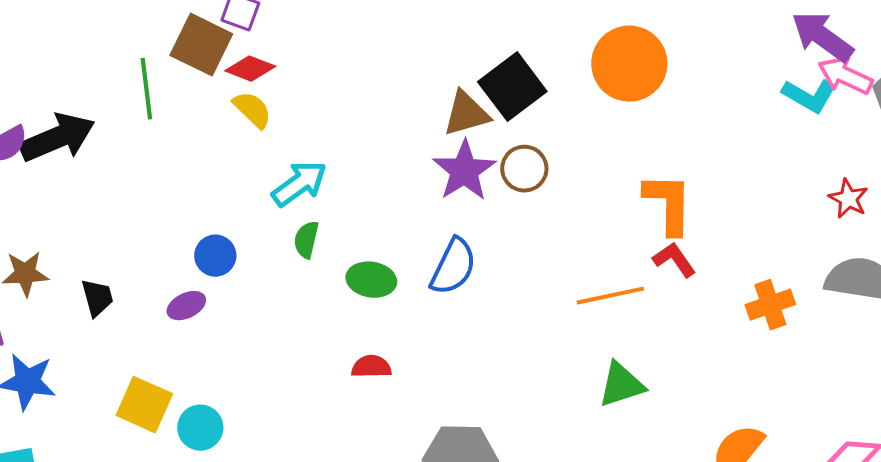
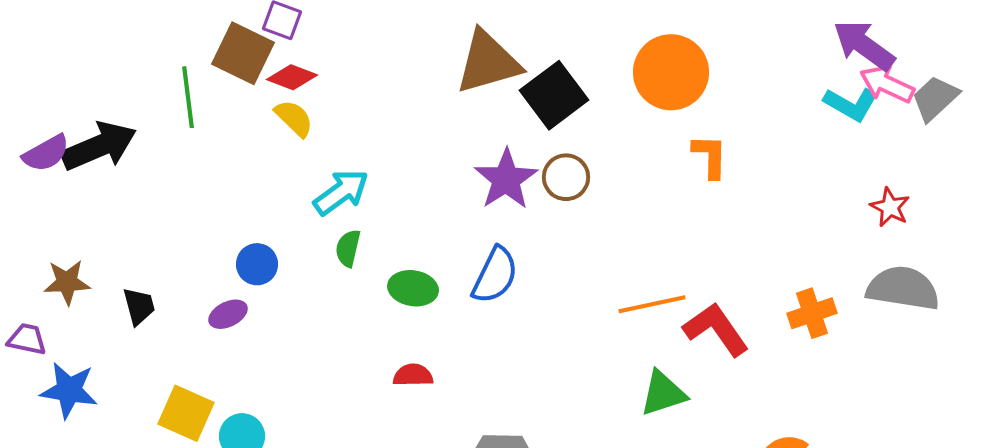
brown triangle: (466, 114) -> (488, 62), moved, size x1.4
orange L-shape: (668, 204) -> (710, 156), moved, size x0.7
red L-shape: (674, 260) -> (716, 329), moved, size x1.5

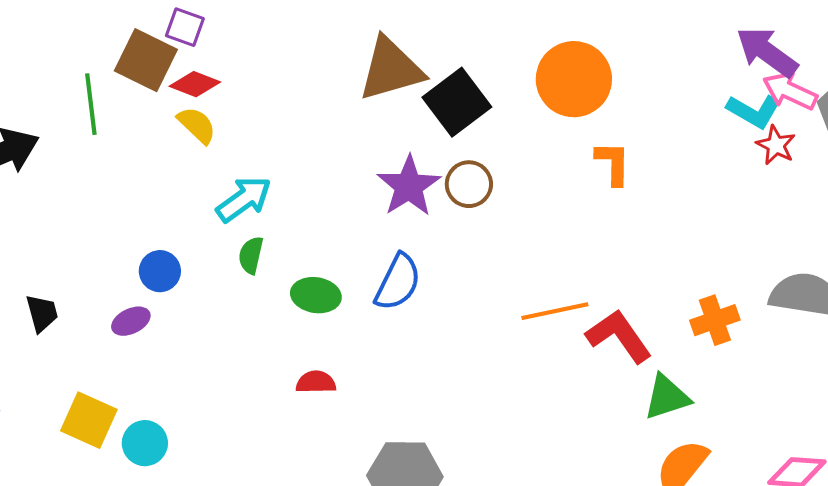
red star: (890, 207) -> (776, 145), moved
green triangle: (663, 393) -> (667, 397), moved

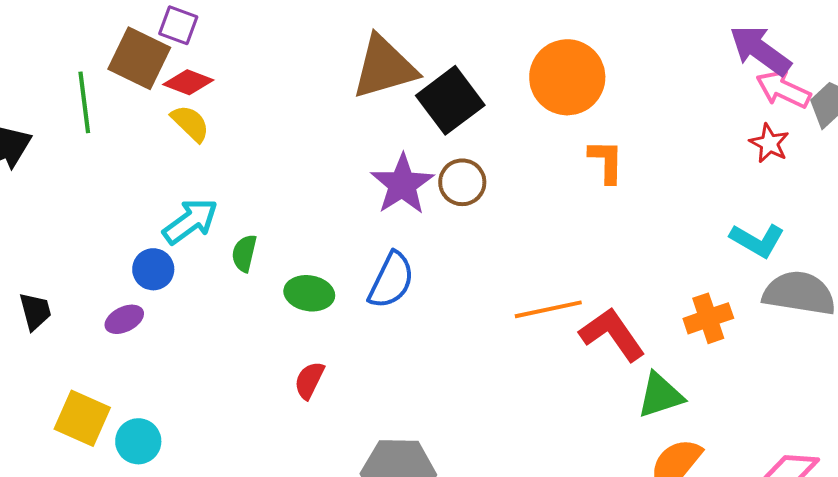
cyan L-shape: (754, 111) -> (757, 240), moved
cyan arrow: (244, 199) -> (190, 221), moved
red semicircle: (316, 382) -> (309, 380), turned -63

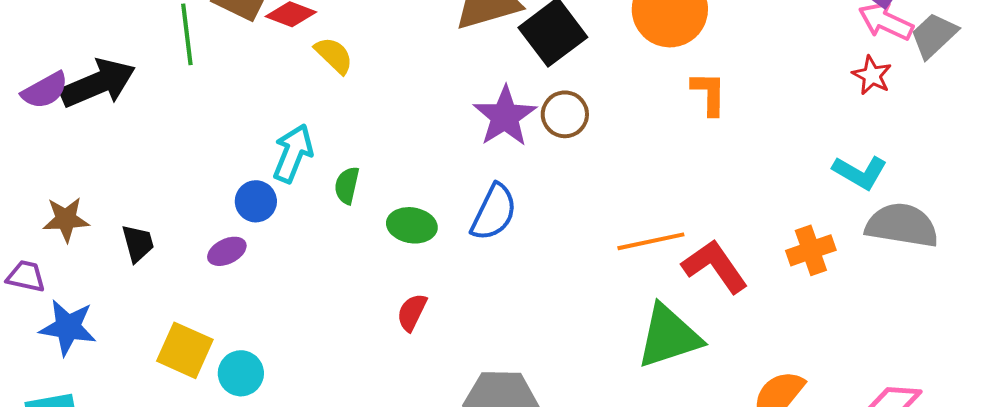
yellow semicircle: (190, 123) -> (334, 55), moved
cyan arrow: (190, 221) -> (293, 153), turned -32
green triangle: (660, 395) -> (669, 336), moved, size x1.4

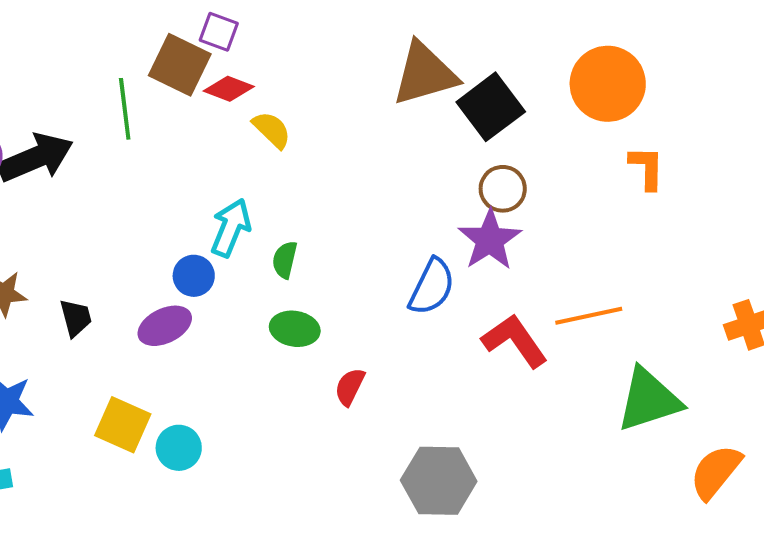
purple star: (505, 116) -> (490, 240), moved
green ellipse: (412, 225) -> (295, 329), moved
purple ellipse: (227, 251) -> (165, 326), size x1.4
red L-shape: (715, 266) -> (515, 341), moved
green triangle: (669, 336) -> (649, 400), moved

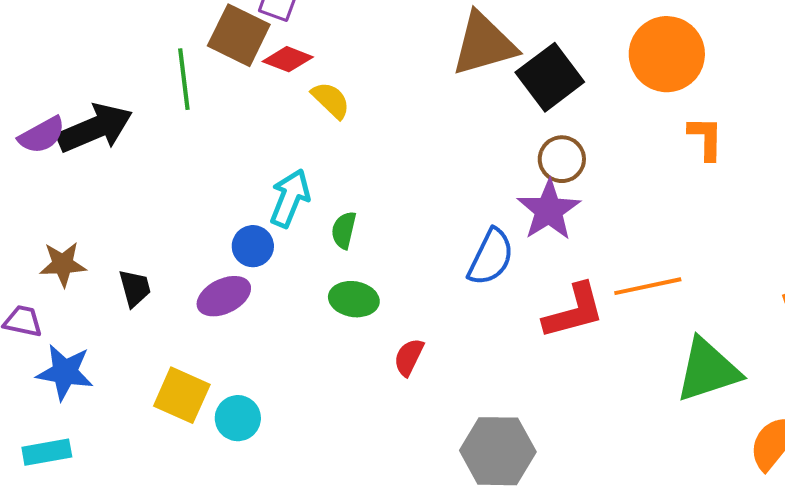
red L-shape: (515, 341) -> (574, 311), turned 110

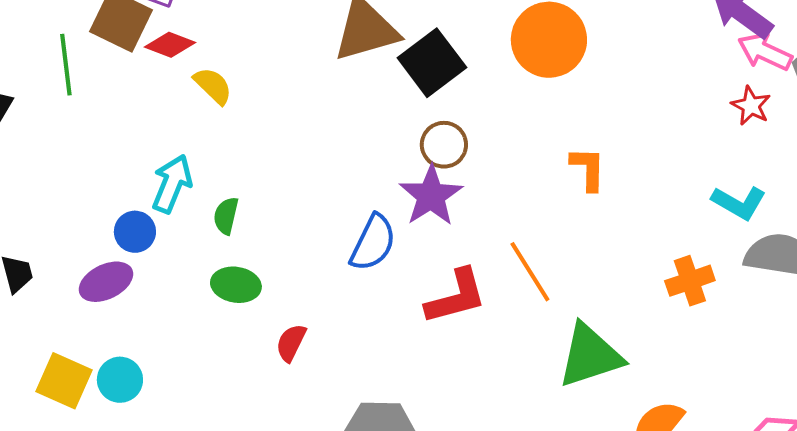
orange L-shape: (706, 138) -> (588, 169), moved
orange line: (648, 286) -> (530, 272), turned 70
cyan circle: (238, 418) -> (120, 380), moved

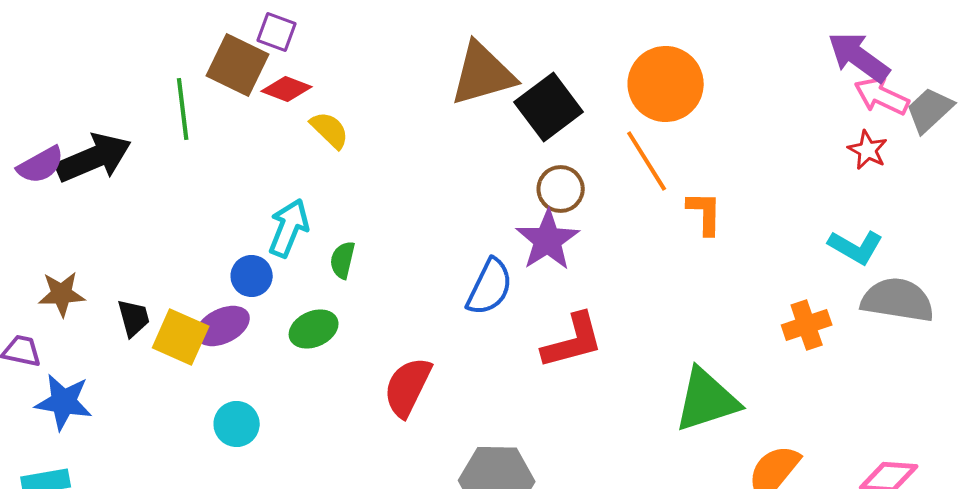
orange line: (530, 272) -> (647, 161), moved
green ellipse: (236, 285) -> (314, 329), moved, turned -33
red semicircle: (291, 343) -> (408, 387), size x1.6
yellow square: (64, 381) -> (181, 337), moved

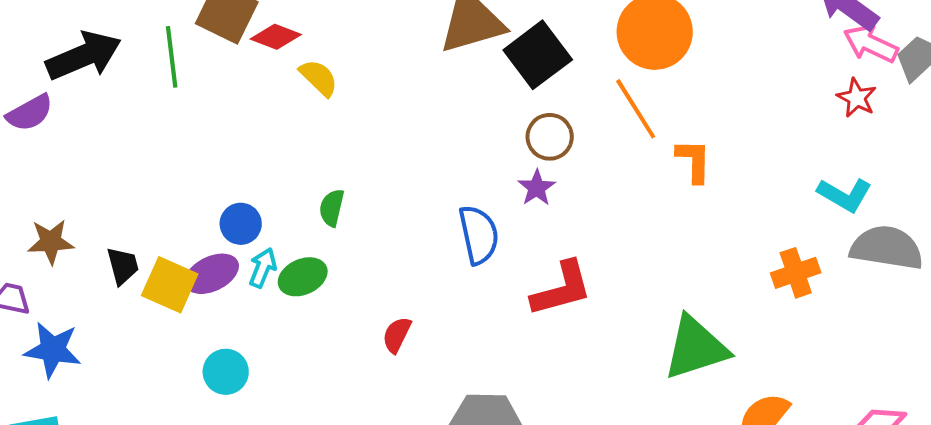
black arrow: (94, 158) -> (84, 56), moved
cyan arrow: (289, 228) -> (263, 268), moved, size x0.7
purple star: (548, 240) -> (537, 188), size x0.6
blue semicircle: (490, 287) -> (479, 235), turned -38
red semicircle: (408, 387) -> (397, 335), size x0.6

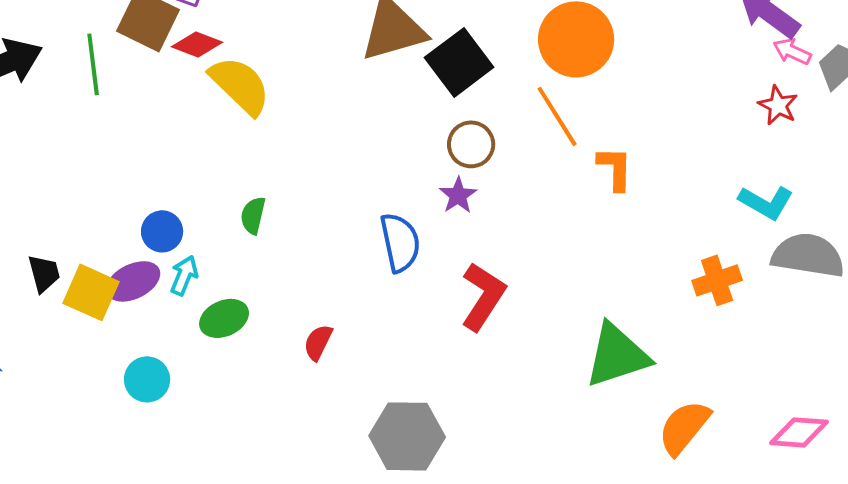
pink arrow: (871, 44) -> (792, 51), size x0.7
yellow semicircle: (319, 78) -> (240, 85), size x1.6
green ellipse: (303, 277) -> (224, 318), moved
red L-shape: (562, 289) -> (483, 296), turned -42

